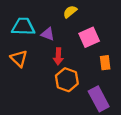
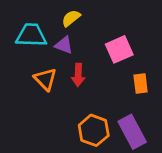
yellow semicircle: (70, 12) -> (71, 18), moved
orange triangle: (19, 58) -> (45, 79), moved
orange hexagon: (67, 80) -> (94, 130), moved

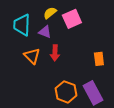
cyan trapezoid: (31, 35) -> (22, 25), turned -90
pink square: (119, 49) -> (72, 19), moved

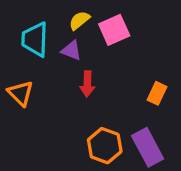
orange triangle: (32, 56) -> (21, 93), moved
orange rectangle: (99, 59) -> (157, 93), turned 32

